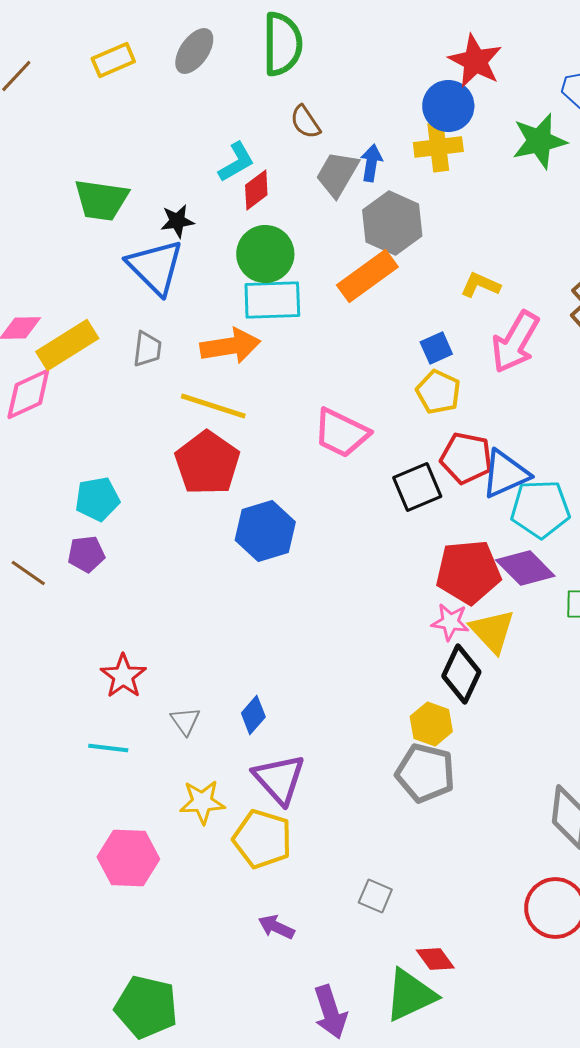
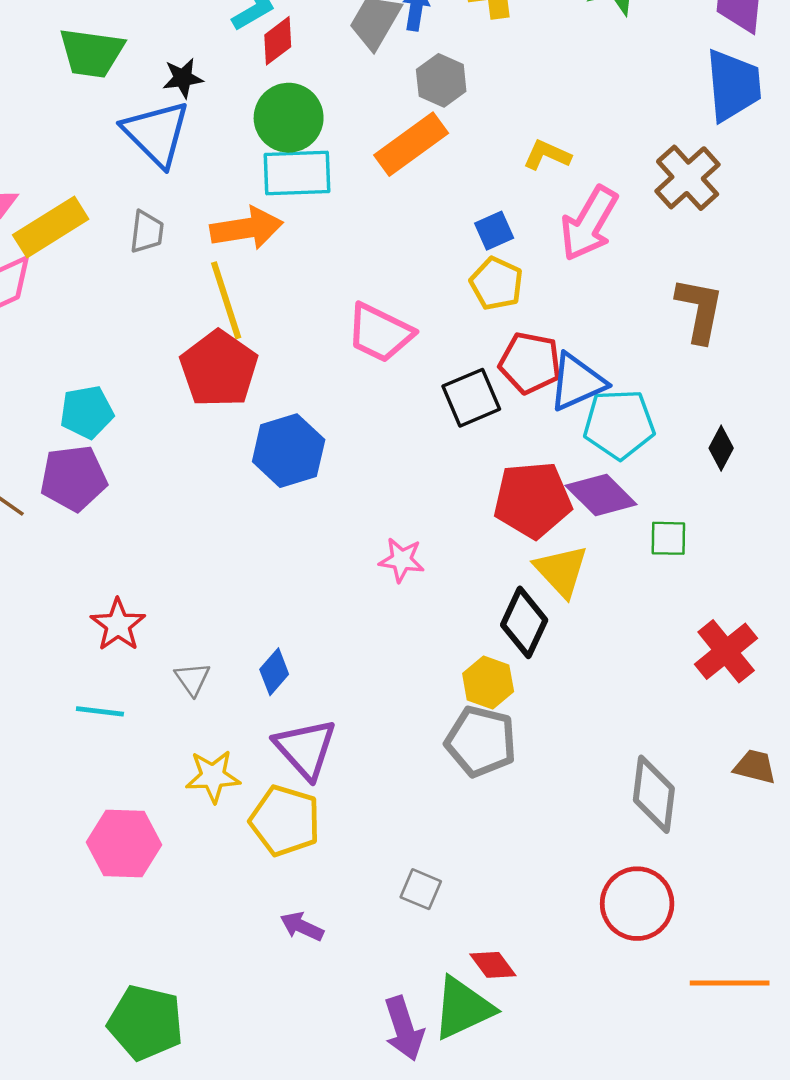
gray hexagon: (392, 223) -> (441, 80), size x0.7
yellow line: (213, 406) -> (226, 300), turned 54
purple pentagon: (86, 554) -> (73, 478), size x1.5
pink star: (450, 622) -> (402, 560), moved
purple arrow: (330, 1012) -> (404, 1029), moved

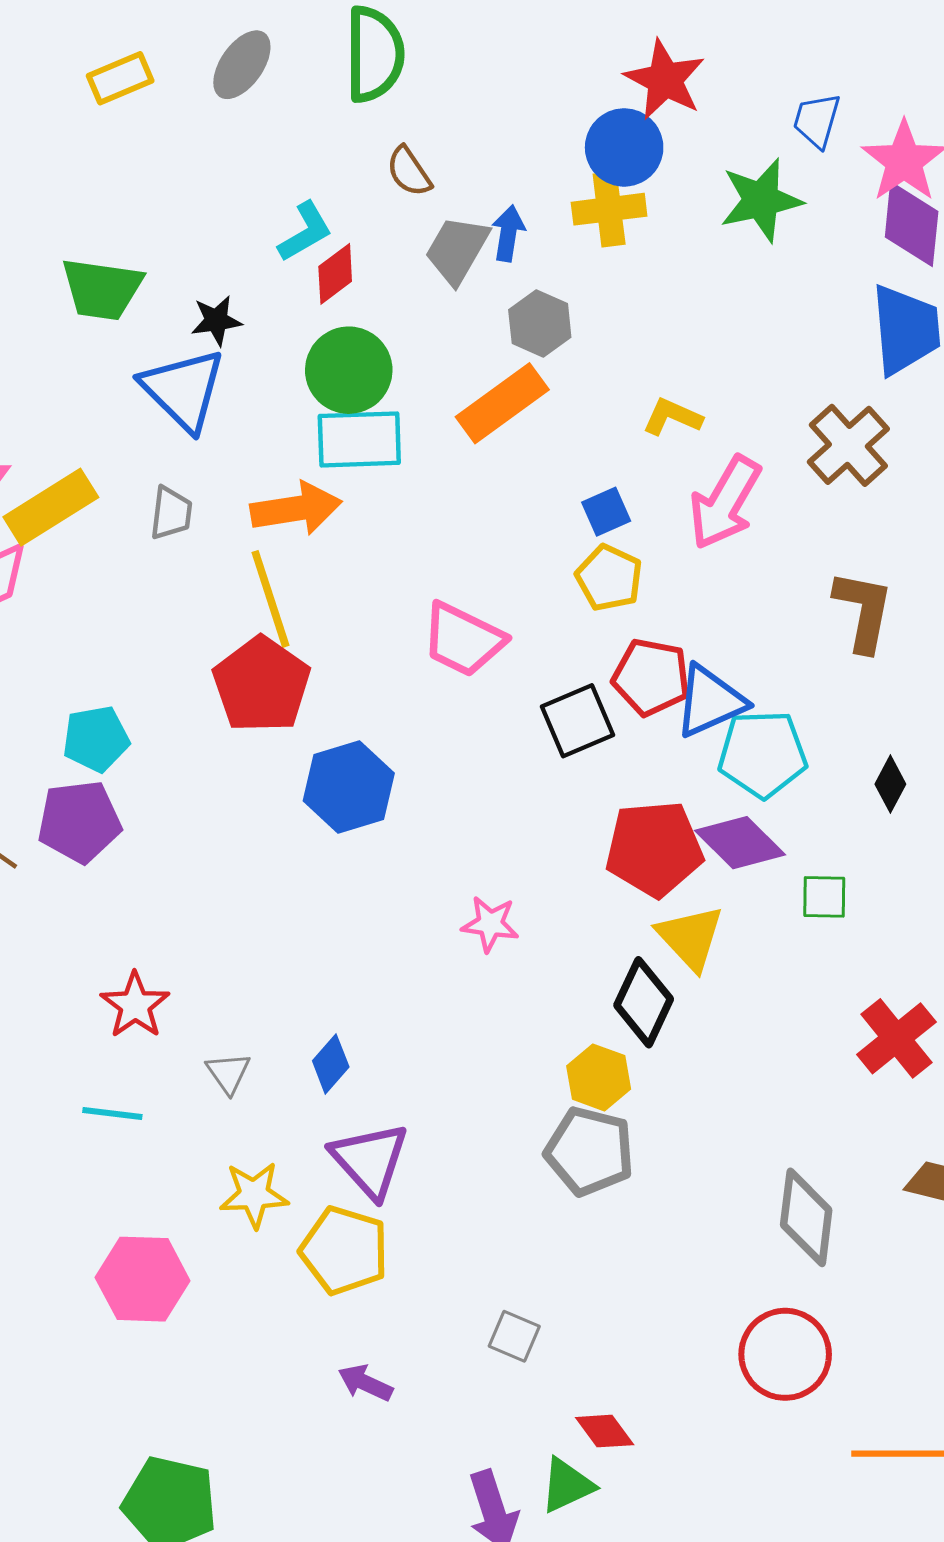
green triangle: (463, 1008) -> (567, 1485), size x0.7

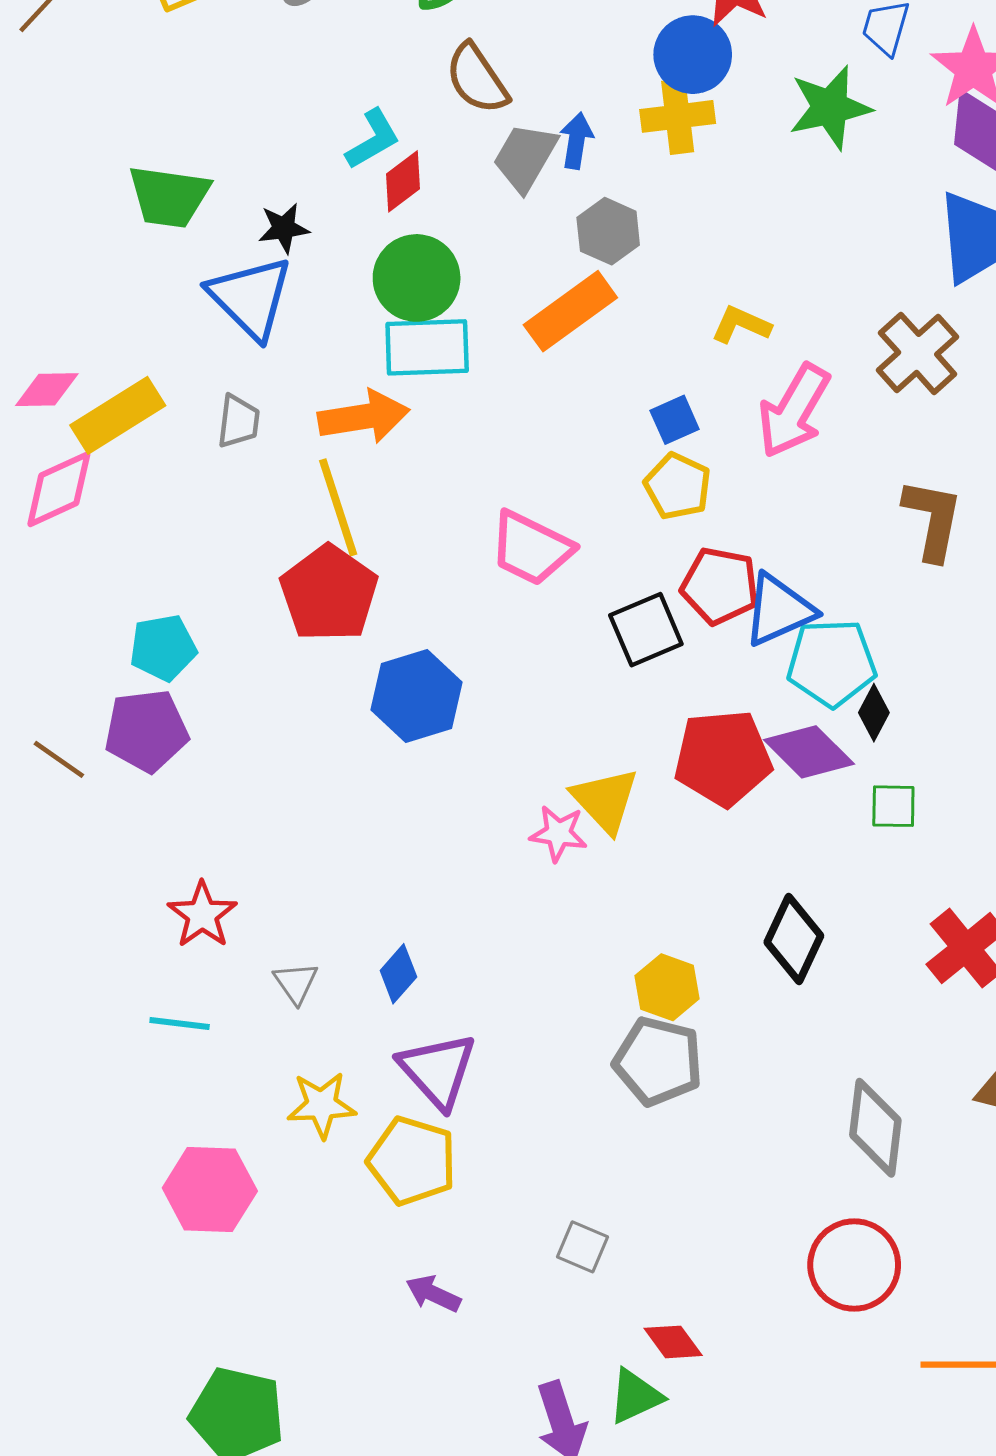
brown semicircle: (409, 172) -> (477, 79), size x1.4
black diamond: (890, 784) -> (874, 713), moved
yellow triangle: (690, 937) -> (605, 800), moved
black diamond: (644, 1002) -> (794, 939), moved

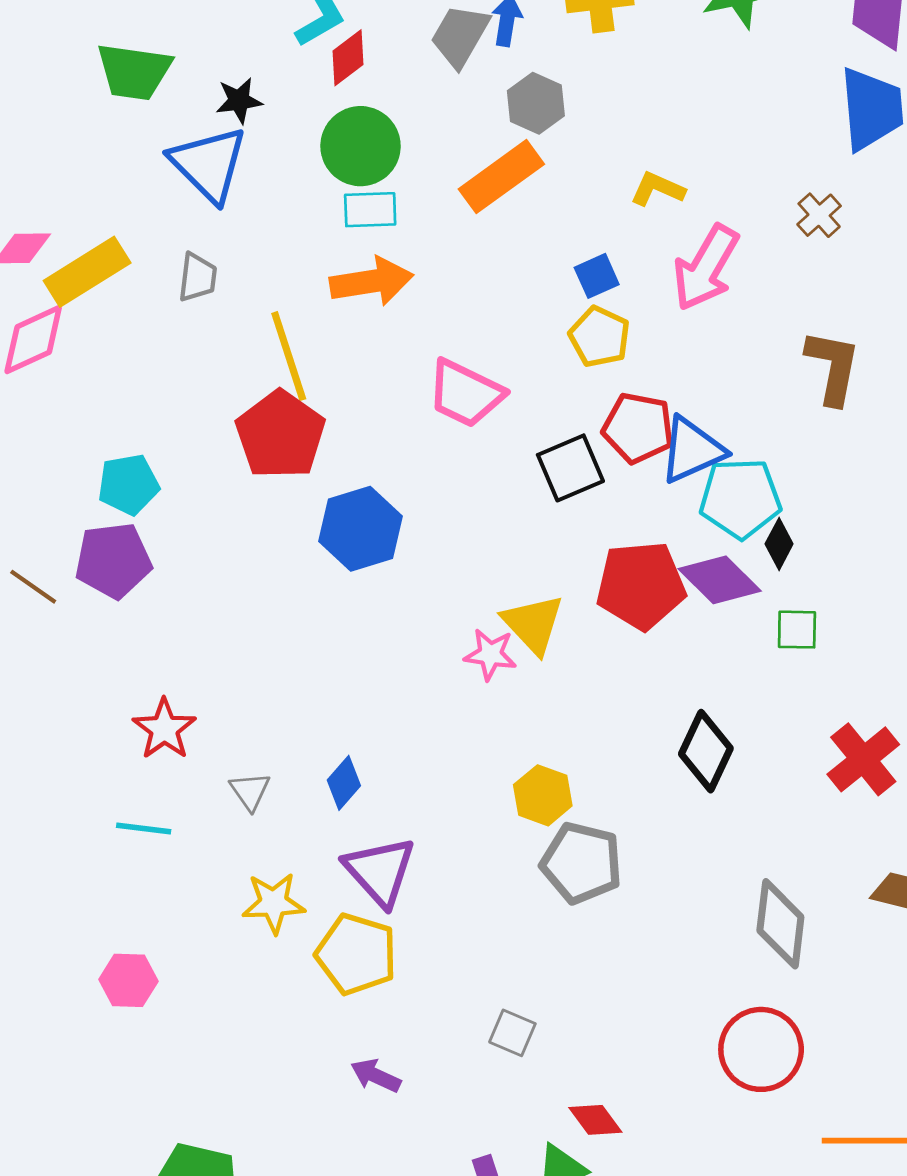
cyan rectangle: (427, 347) -> (370, 210), size x0.7
brown cross: (918, 353) -> (819, 215), size x0.6
orange arrow: (364, 417) -> (372, 281), moved
yellow hexagon: (667, 987) -> (543, 795), moved
pink hexagon: (210, 1190) -> (128, 980), moved, size x0.7

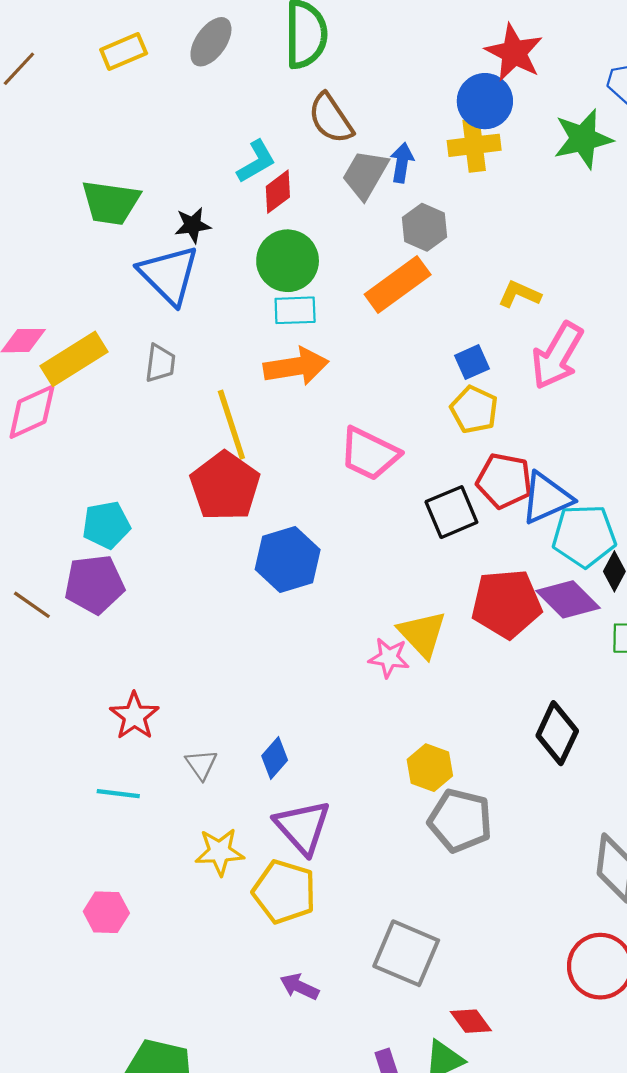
gray square: (512, 1033) -> (406, 953), size x1.8

